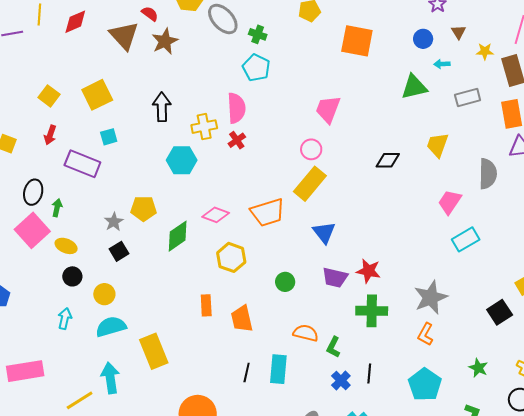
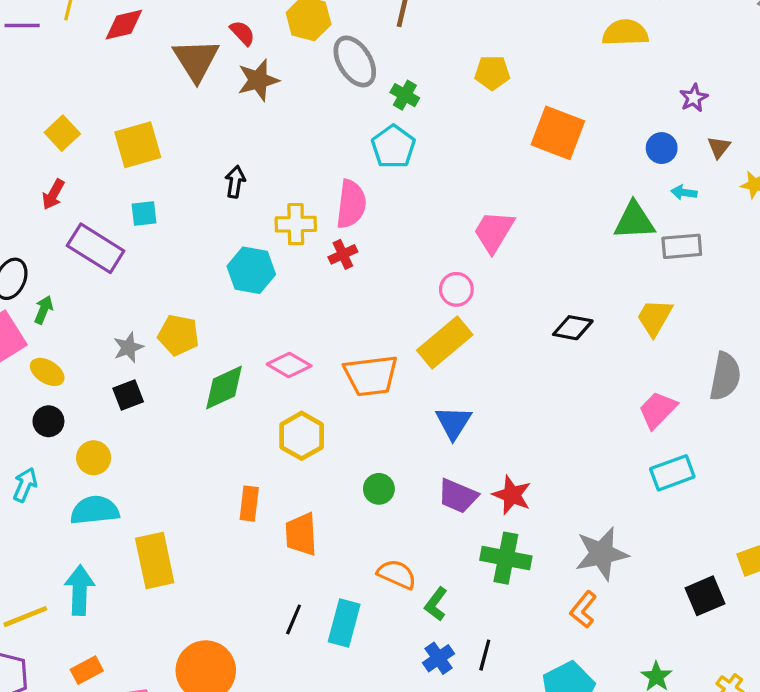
gray rectangle: (468, 97) -> (682, 246), moved
black arrow: (162, 107) -> (235, 182), size x0.7

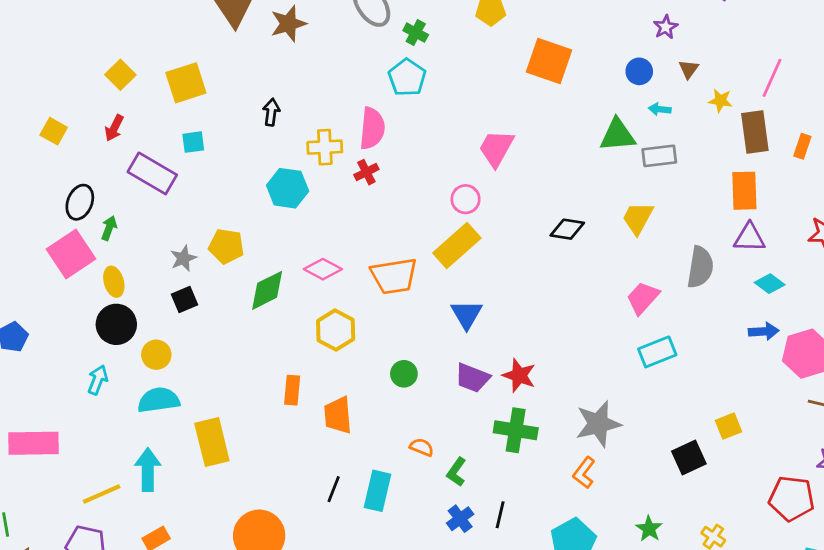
yellow ellipse: (47, 372) -> (114, 282), turned 44
black circle: (48, 421) -> (116, 324), size x1.5
orange semicircle: (397, 574) -> (422, 447), size x0.7

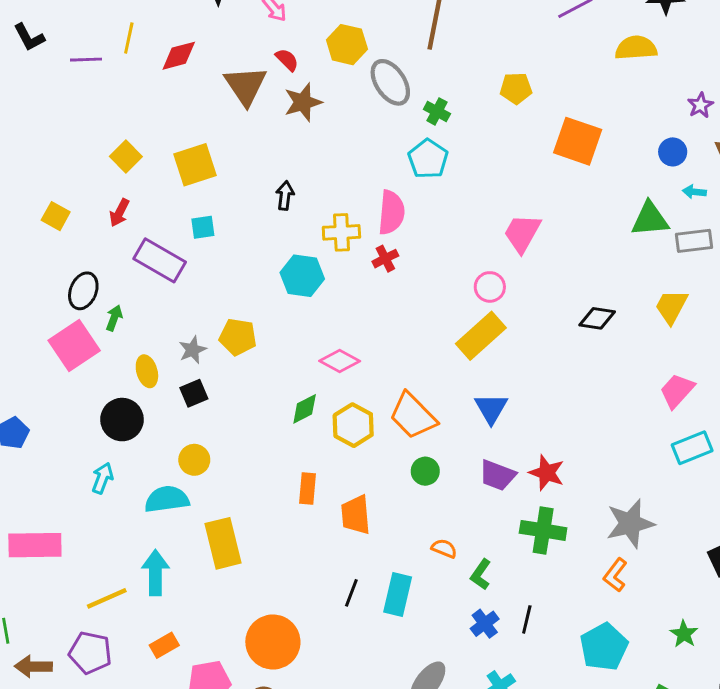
orange trapezoid: (394, 276) -> (413, 416), moved, turned 54
yellow ellipse: (114, 282) -> (147, 371), moved
green diamond: (267, 290) -> (305, 409), moved, size x0.7
yellow circle: (156, 355) -> (194, 460), moved

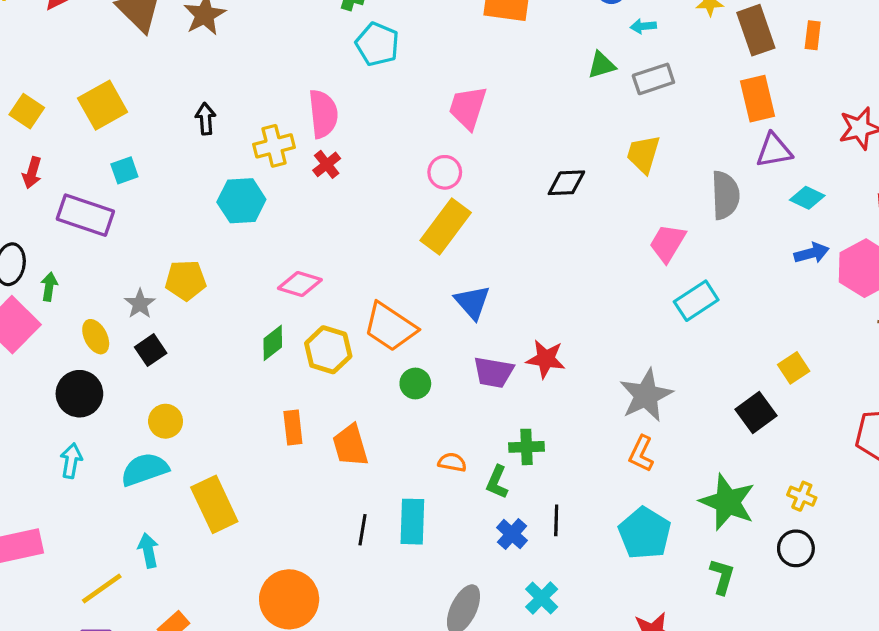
cyan pentagon: (428, 159) -> (377, 44), moved
green triangle: (650, 219) -> (602, 65), size x0.7
green cross: (543, 530) -> (527, 447), moved, size x0.7
cyan arrow: (155, 573) -> (148, 550), size x0.7
green star: (684, 634) -> (728, 502), size x1.8

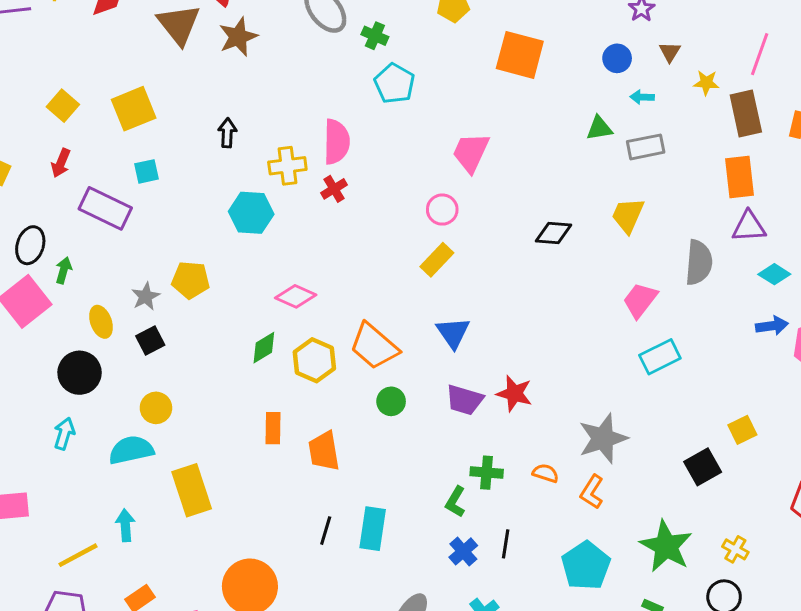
yellow rectangle: (446, 227) -> (437, 260), size x0.7
orange semicircle: (452, 462) -> (545, 473), moved

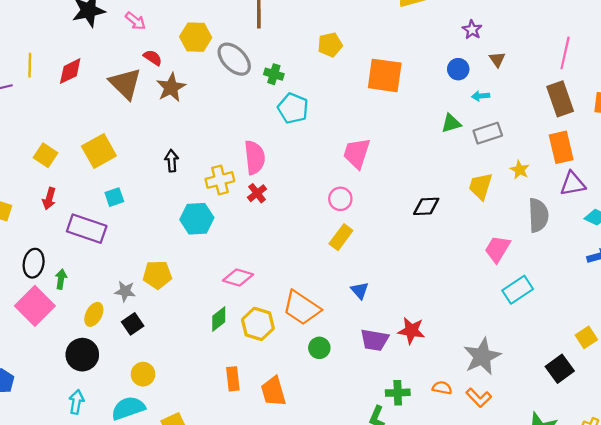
yellow star: (706, 83) -> (520, 170), moved, turned 30
gray star: (146, 296) -> (125, 291), turned -30
yellow ellipse: (101, 322) -> (94, 314), turned 55
blue triangle: (453, 333) -> (360, 291), size x0.7
orange L-shape: (592, 492) -> (479, 398), turned -70

